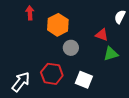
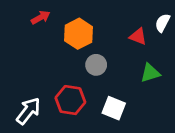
red arrow: (30, 13) -> (41, 17), turned 64
red triangle: (102, 35) -> (138, 36), moved

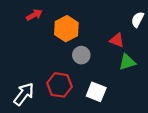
red triangle: (138, 36) -> (117, 40), moved

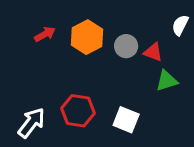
red arrow: (34, 15) -> (45, 34), moved
gray circle: (81, 55) -> (126, 46), moved

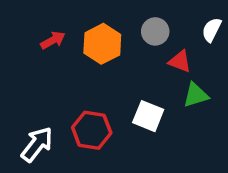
gray circle: (126, 46) -> (155, 31), moved
white square: (126, 120) -> (148, 116), moved

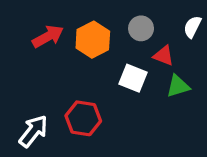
red arrow: (53, 40) -> (48, 36), size x1.4
white square: (148, 116) -> (133, 78), moved

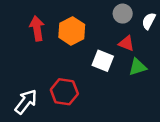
gray circle: (141, 28) -> (123, 14), moved
red arrow: (48, 36) -> (37, 28), turned -70

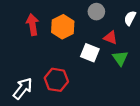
gray circle: (123, 14) -> (96, 12), moved
green triangle: (138, 67) -> (120, 58), turned -49

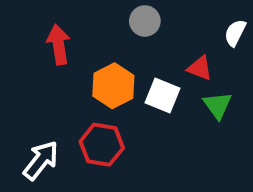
gray circle: (96, 12) -> (145, 21), moved
orange hexagon: (63, 27) -> (113, 86), moved

